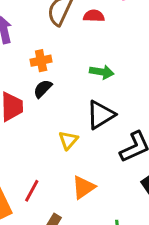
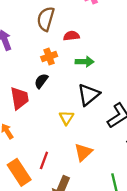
red semicircle: (94, 16) -> (71, 36), moved
orange cross: (41, 61) -> (49, 57), moved

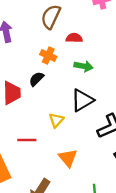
orange cross: (49, 57) -> (48, 55), turned 35
orange triangle: (83, 152) -> (68, 158), turned -36
red line: (44, 160) -> (27, 140), moved, turned 60

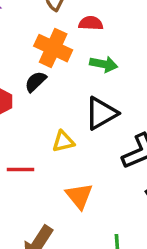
orange cross: (48, 55) -> (53, 48), size x1.5
yellow triangle: (56, 120) -> (63, 141), turned 35

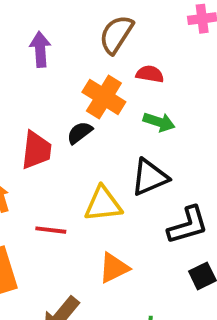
yellow triangle: (63, 141) -> (103, 204), size x1.5
orange triangle: (79, 196) -> (114, 268), turned 36

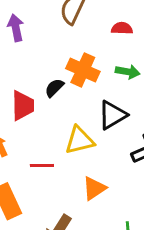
red semicircle: (150, 74) -> (122, 28), moved
orange cross: (104, 97) -> (83, 70), moved
green arrow: (159, 122) -> (128, 72), moved

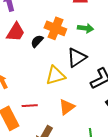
red trapezoid: (23, 106) -> (16, 32), moved, turned 35
red line: (42, 166) -> (30, 106), moved

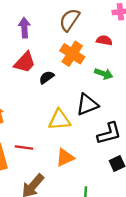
orange cross: (55, 28) -> (72, 54), moved

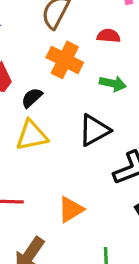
yellow triangle: (59, 120) -> (32, 135), moved

